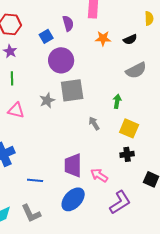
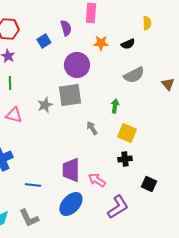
purple circle: (61, 60) -> (77, 65), moved

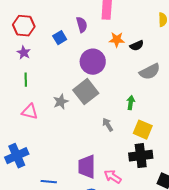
black semicircle: (128, 44) -> (137, 46), moved
gray square: (70, 95) -> (86, 92), turned -30
black cross: (125, 159) -> (141, 156), size x1.6

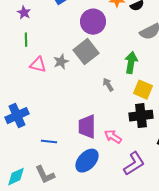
green arrow: (131, 103) -> (131, 63), size x1.5
pink triangle: (30, 112) -> (38, 65), moved

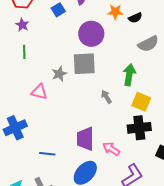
gray square: (86, 52) -> (84, 64), turned 35
pink triangle: (38, 65) -> (39, 92), moved

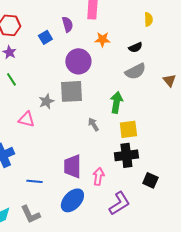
black semicircle: (135, 18) -> (135, 47), moved
green line: (24, 52) -> (11, 79), turned -32
yellow square: (141, 102) -> (128, 129), turned -30
pink arrow: (111, 149) -> (98, 176), turned 66

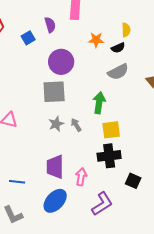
yellow semicircle: (148, 19) -> (126, 30), moved
orange star: (102, 39) -> (96, 40), moved
gray star: (46, 101) -> (56, 124), moved

